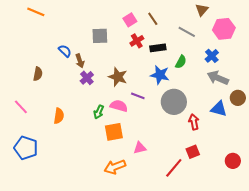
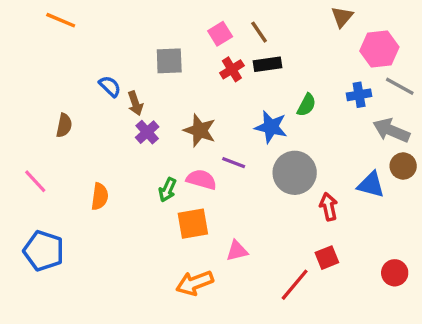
gray line: (187, 32) -> (400, 86), moved
black rectangle: (158, 48) -> (268, 64), moved
blue cross: (212, 56) -> (359, 95), turned 32
gray arrow: (218, 78) -> (391, 130), moved

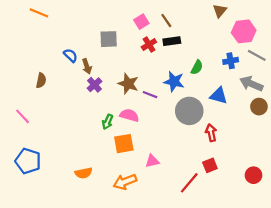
purple line: (234, 163) -> (150, 95), moved
blue triangle: (371, 185) -> (219, 96), moved
orange semicircle: (100, 197) -> (84, 173), moved, turned 70

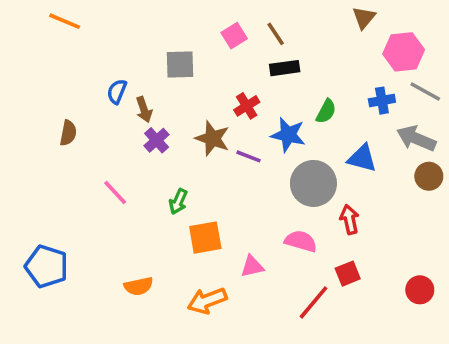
red cross: (149, 44) -> (247, 106), moved
blue semicircle: (71, 55) -> (117, 92), turned -112
pink semicircle: (129, 115) -> (301, 241), moved
pink line: (23, 116) -> (115, 192), moved

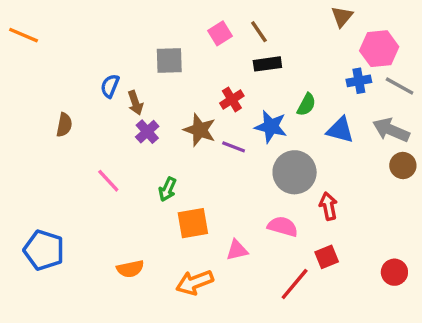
orange line: (65, 21) -> (24, 35), moved
blue cross: (382, 101) -> (359, 81), moved
blue triangle: (362, 158) -> (340, 130), moved

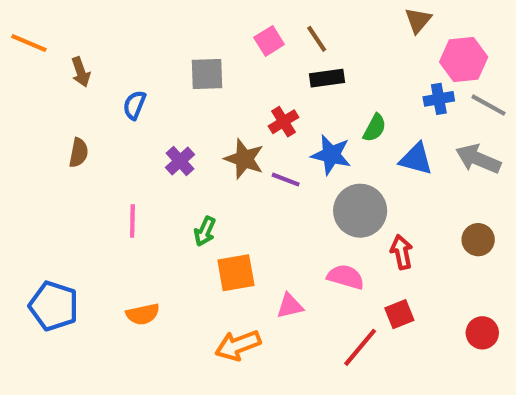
brown arrow: (135, 103) -> (81, 72), moved
brown circle: (403, 165) -> (478, 240), moved
pink line: (108, 181) -> (132, 221), turned 44
orange semicircle: (130, 269) -> (143, 314), moved

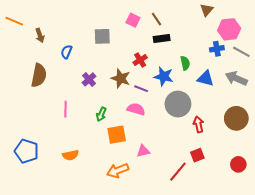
pink square: (269, 41) -> (133, 20), turned -32
green semicircle: (375, 128) -> (185, 63), turned -40
brown semicircle: (79, 153) -> (39, 75), size x1.6
brown circle: (478, 240) -> (236, 118), size x1.5
pink semicircle: (346, 277) -> (136, 109), moved

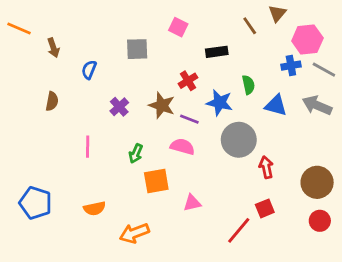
brown line: (156, 19) -> (250, 26), moved
brown semicircle: (39, 75) -> (52, 101), size x0.6
brown circle: (236, 118) -> (317, 182), moved
orange arrow: (118, 171) -> (134, 233), moved

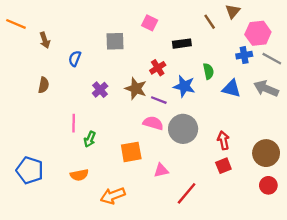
gray circle: (239, 140) -> (183, 129), moved
green arrow: (136, 153) -> (90, 139), moved
red square: (265, 208) -> (223, 166), moved
red line: (239, 230) -> (187, 193), moved

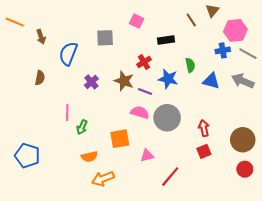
blue semicircle: (75, 59) -> (68, 54), size x1.6
orange semicircle: (79, 175) -> (89, 157), moved

